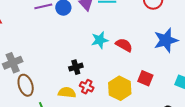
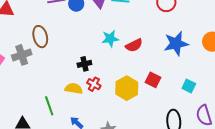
red semicircle: (124, 45) -> (134, 45), turned 120
brown ellipse: (26, 85) -> (40, 37), moved

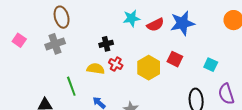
blue star: (176, 44) -> (182, 23), moved
gray cross: (22, 55) -> (55, 44), moved

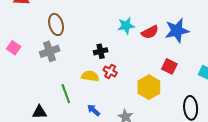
yellow hexagon: (149, 68) -> (149, 87), moved

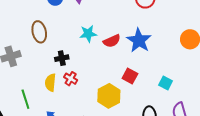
brown ellipse: (56, 24) -> (39, 32), moved
blue star: (177, 31) -> (139, 40), turned -30
yellow semicircle: (90, 76) -> (50, 83), turned -96

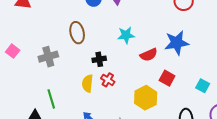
blue star: (139, 40) -> (177, 43), turned 30
red semicircle: (112, 41) -> (149, 55), moved
green line: (25, 99) -> (51, 99), moved

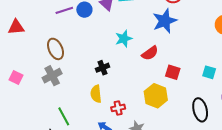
brown ellipse: (77, 33) -> (56, 49), moved
blue star: (177, 43) -> (165, 21), moved
red cross: (108, 80) -> (118, 108), moved, turned -32

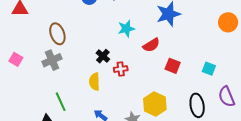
black cross: (103, 68) -> (103, 56), turned -32
yellow hexagon: (156, 96) -> (155, 104), moved
red cross: (118, 108) -> (121, 69), moved

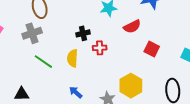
black cross: (103, 56) -> (83, 33), turned 32
green line: (61, 102) -> (43, 62), moved, turned -36

